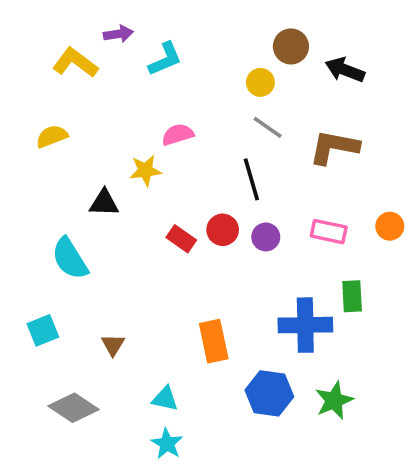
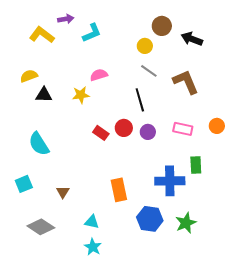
brown L-shape: (334, 147) -> (186, 82), turned 56
black triangle: (104, 203) -> (44, 95), moved

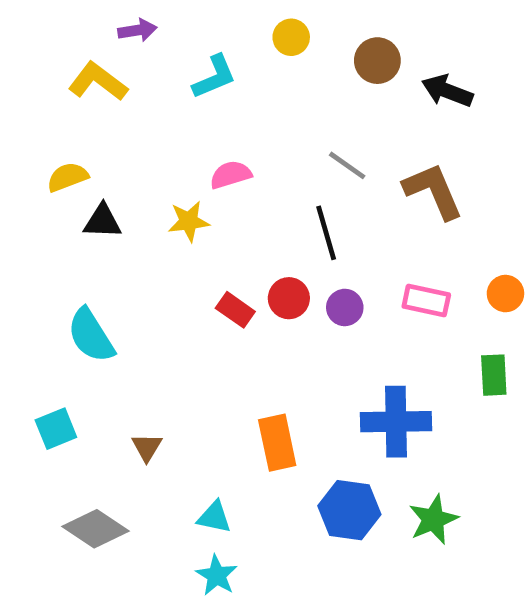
purple arrow: (66, 19) -> (137, 30), moved
yellow circle: (145, 46) -> (291, 37), moved
green rectangle: (196, 165) -> (494, 375), moved

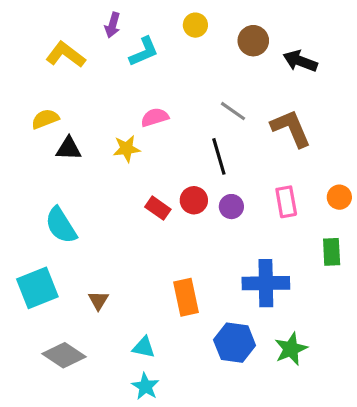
purple arrow: (137, 30) -> (112, 25), moved, turned 115
pink rectangle: (426, 301) -> (286, 202), turned 68
cyan square: (56, 429) -> (37, 288), size x1.5

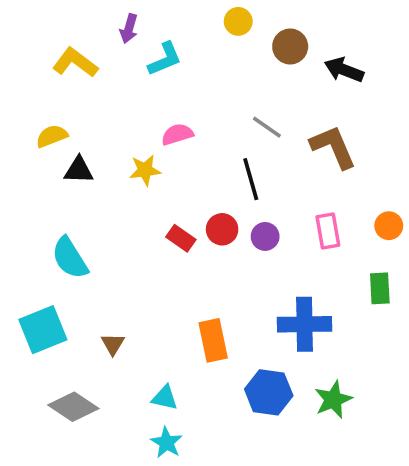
yellow circle: (195, 25) -> (238, 21), moved

